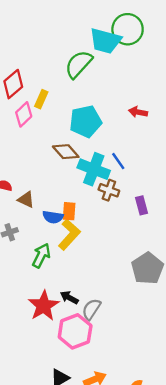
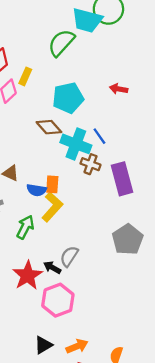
purple rectangle: (142, 205) -> (122, 179), size x1.8
gray semicircle: (91, 309) -> (69, 256), moved

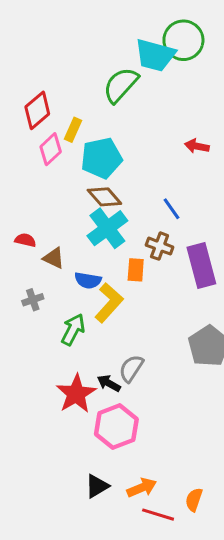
cyan pentagon: (68, 98) -> (101, 158), moved
cyan cross: (76, 144) -> (107, 228), moved, turned 32
orange rectangle: (52, 184) -> (136, 270), moved

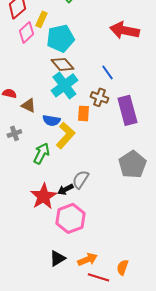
red arrow: (197, 146) -> (124, 30), size x1.8
black arrow: (109, 383) -> (65, 189), turned -56

